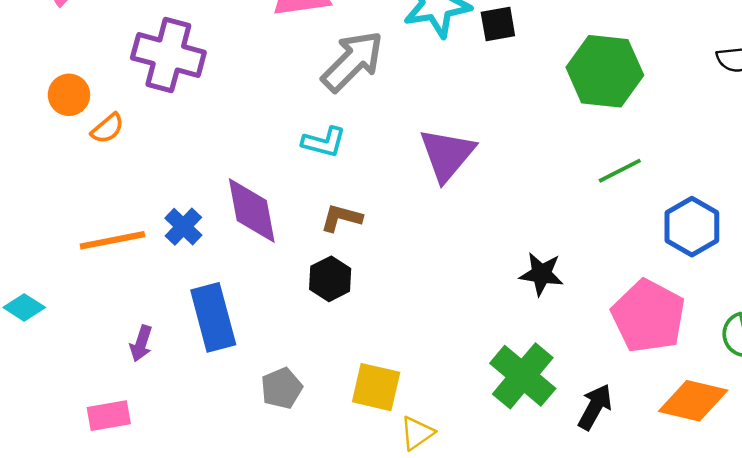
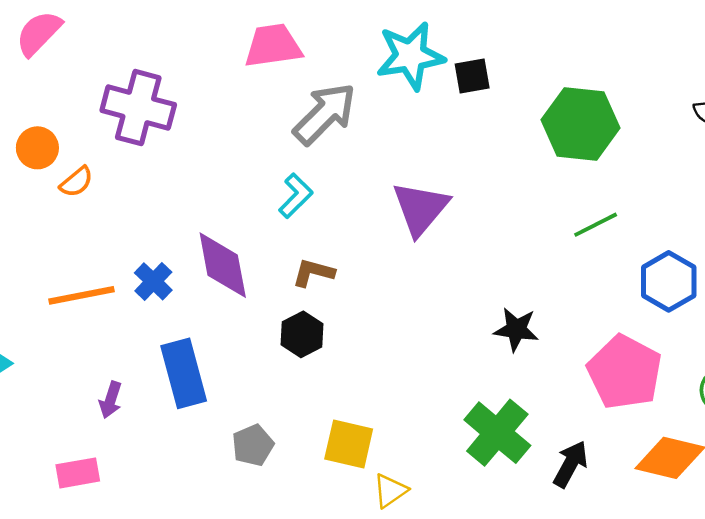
cyan L-shape: (324, 142) -> (296, 196), turned -60

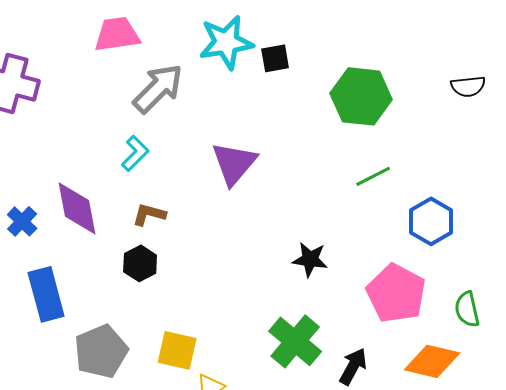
gray pentagon: (253, 445) -> (101, 351), size x1.6

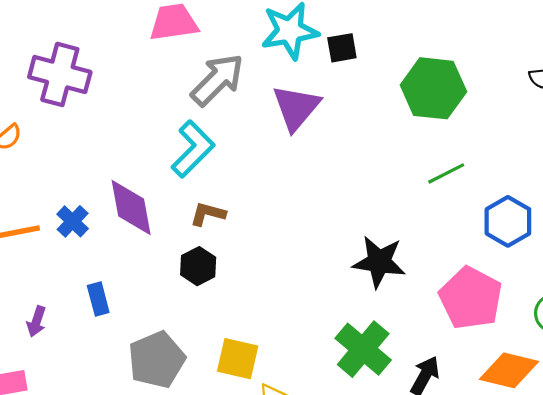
cyan L-shape: (135, 153) -> (193, 149), size x1.5
purple triangle: (234, 163) -> (296, 107), moved
black star: (310, 259) -> (379, 262), size x1.4
blue rectangle: (46, 294) -> (98, 299), size x0.6

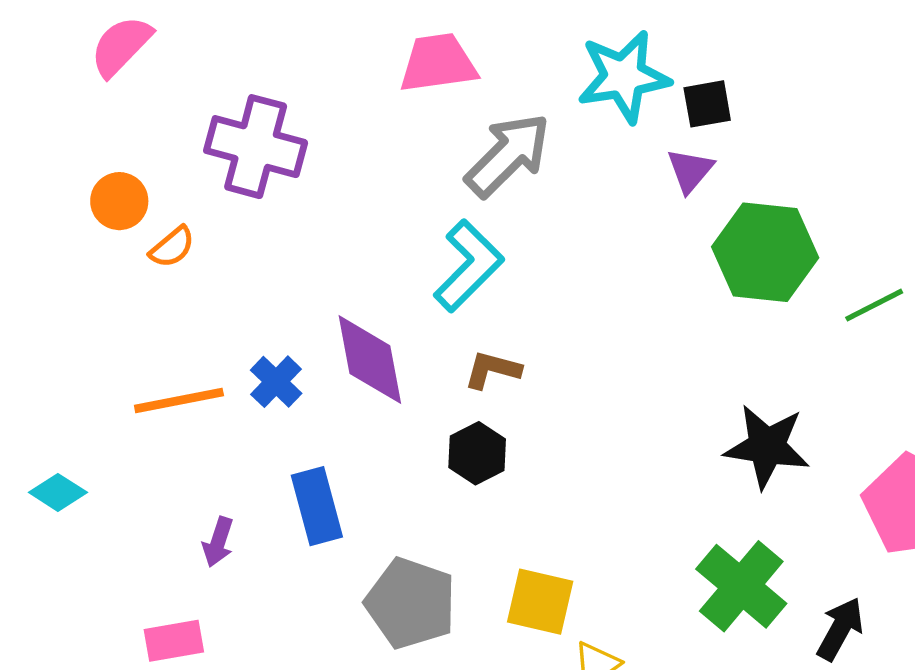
green hexagon: (433, 88) -> (765, 252), moved
purple triangle: (296, 107) -> (690, 170), moved, size x0.6
blue rectangle: (98, 299) -> (317, 506), size x1.4
gray pentagon: (157, 360) -> (411, 603), turned -30

